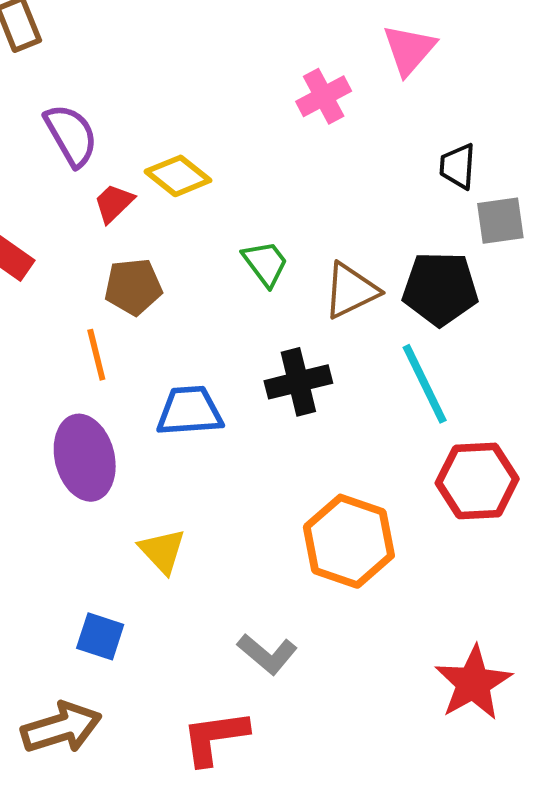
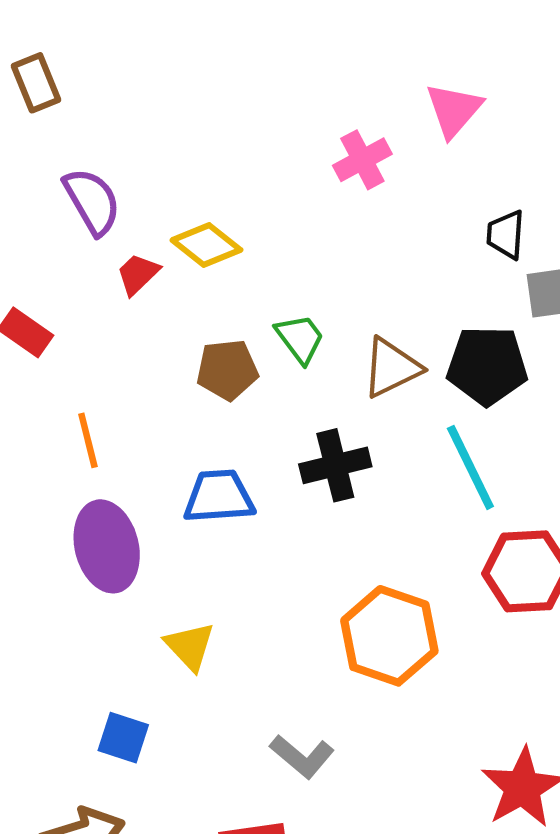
brown pentagon: (133, 287) -> (227, 370), moved
orange line: (96, 355) -> (88, 440), moved

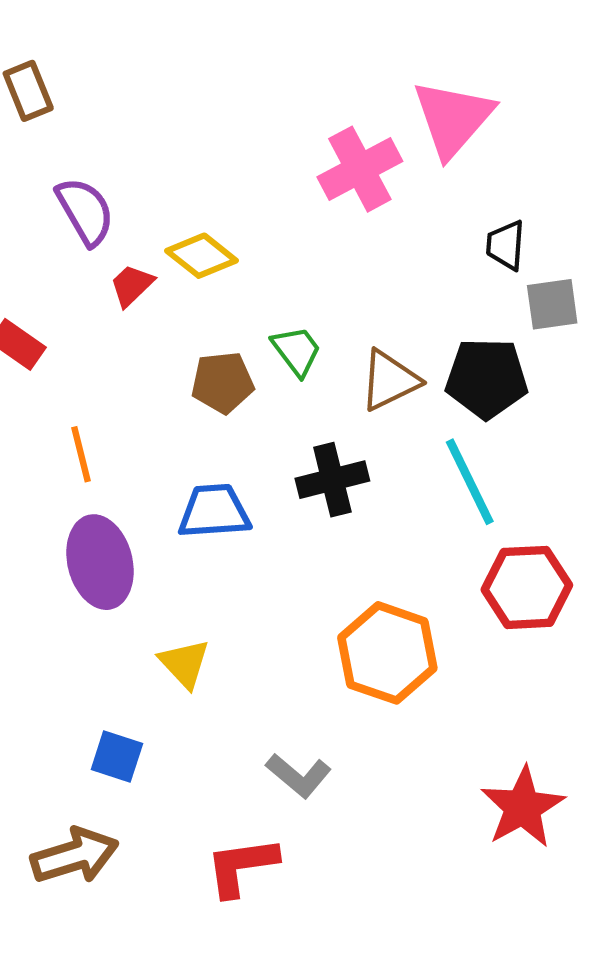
pink triangle: (454, 110) -> (453, 118), size x1.4
pink cross: (362, 160) -> (360, 169), size x1.4

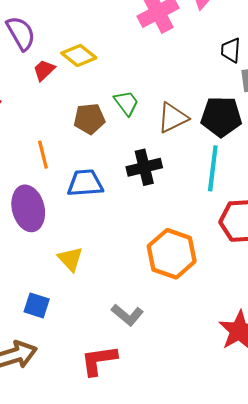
orange line: (81, 454) -> (43, 155), moved
cyan line: (470, 482) -> (213, 168), turned 33

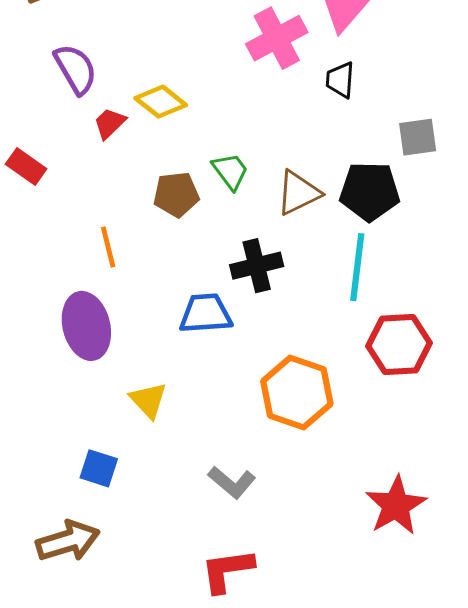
black trapezoid: (231, 50) -> (340, 80), moved
blue trapezoid: (85, 183) -> (206, 314), moved
red L-shape: (99, 360) -> (227, 570), moved

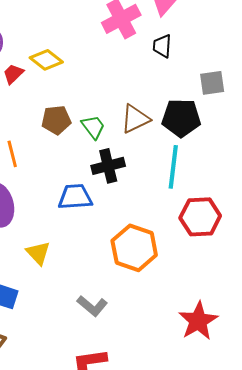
green trapezoid: (230, 171) -> (93, 127), moved

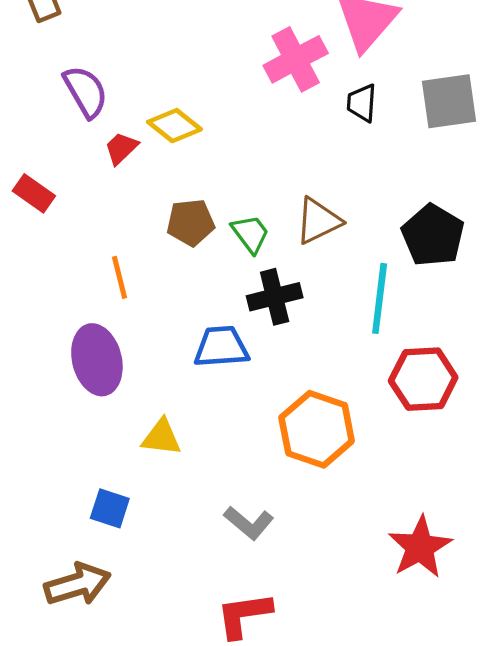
gray square: (212, 83) -> (449, 101), moved, size x1.4
black pentagon: (181, 118) -> (433, 235), moved, turned 30
yellow triangle: (38, 253) -> (162, 437), turned -40

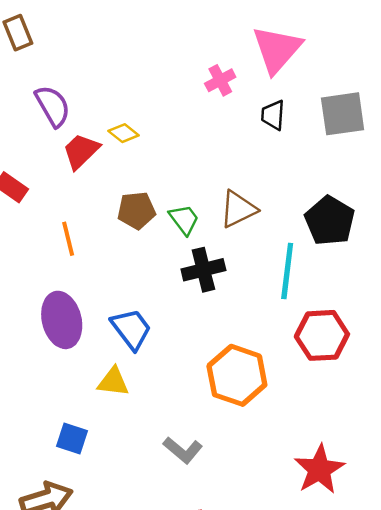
pink cross: (296, 59) -> (220, 80), size x0.6
yellow diamond: (174, 126) -> (124, 133), size x0.7
red trapezoid: (121, 148) -> (81, 151), size x1.4
orange line: (120, 277) -> (68, 239), moved
blue trapezoid: (221, 347) -> (131, 329), moved, turned 57

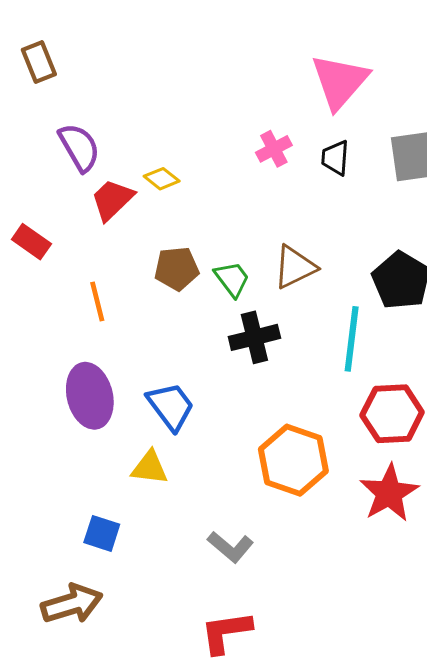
pink cross: (220, 80) -> (274, 149), moved
red star: (319, 469) -> (389, 493), moved

